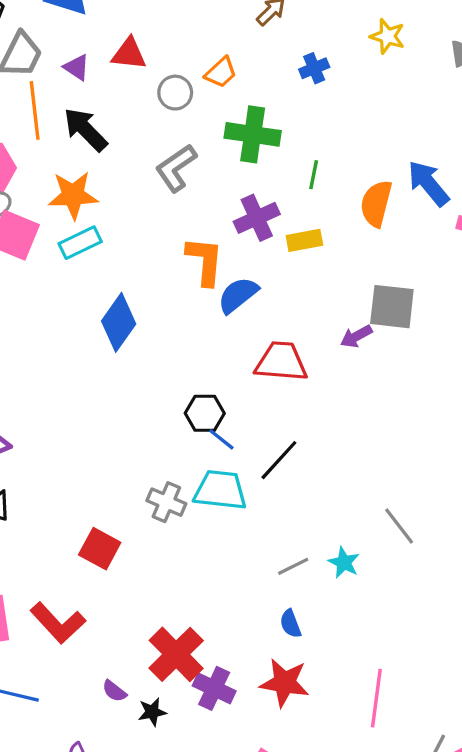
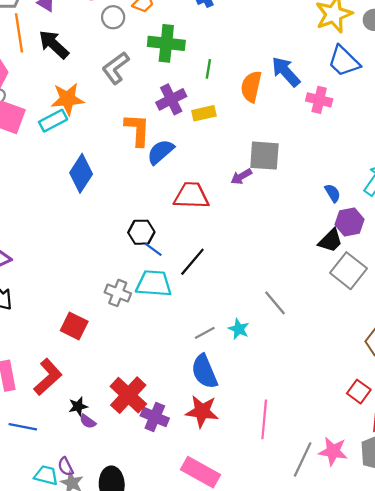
orange star: (73, 195) -> (67, 99), moved
red L-shape: (58, 623) -> (48, 377), turned -87
blue semicircle: (290, 624) -> (204, 372), size x1.8
black star: (152, 712) -> (78, 406), moved

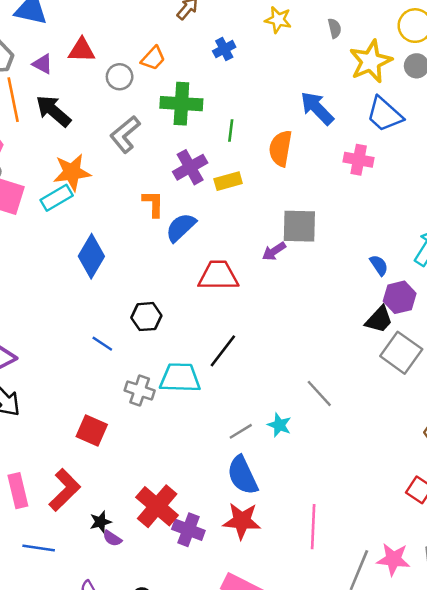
blue arrow: (286, 72) -> (317, 108), moved
orange L-shape: (137, 130) -> (153, 204), size x0.7
black hexagon: (141, 232) -> (146, 317), moved
blue line: (153, 249) -> (102, 344), moved

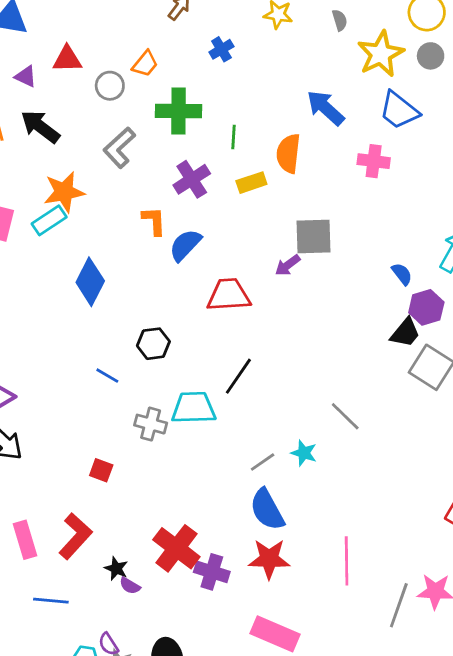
yellow rectangle: (228, 181) -> (251, 183), moved
red square: (92, 430) -> (101, 470), size x0.7
black star: (100, 522) -> (116, 569), turned -30

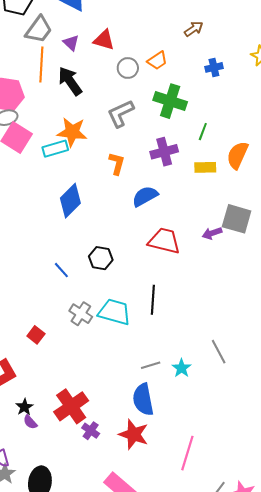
orange L-shape: (154, 221) -> (117, 163), moved
black line: (238, 376) -> (153, 300), turned -48
purple cross: (212, 572) -> (91, 431), size x0.7

